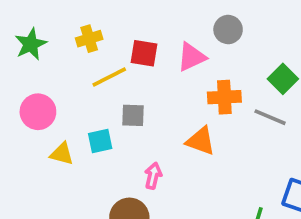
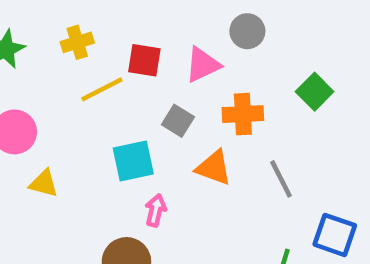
gray square: (133, 115) -> (178, 121), moved, turned 30
gray line: (270, 117) -> (281, 179), moved, turned 40
cyan square: (100, 141) -> (133, 161), moved, size x1.4

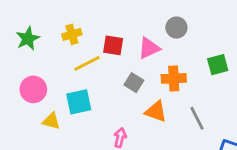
green square: (315, 92) -> (218, 65), turned 30
cyan square: (133, 161) -> (79, 102), moved

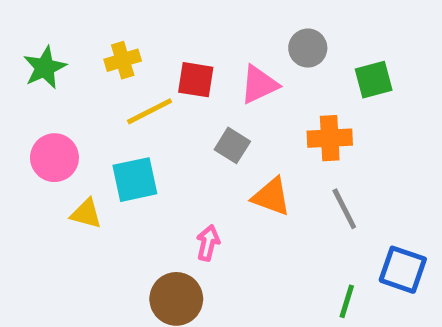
green square: (218, 65) -> (374, 80), moved
orange cross: (174, 78) -> (330, 138), moved

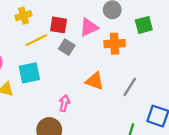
orange cross: (330, 138) -> (115, 44), moved
gray square: (232, 145) -> (67, 47), moved
gray line: (344, 209) -> (130, 87), turned 60

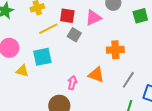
orange cross: (115, 44) -> (115, 50), moved
orange triangle: (95, 81) -> (96, 75), moved
gray line: (130, 87) -> (128, 80), moved

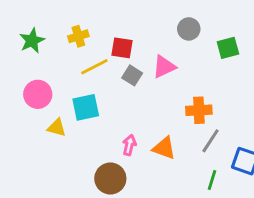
pink triangle: (93, 18) -> (164, 67), moved
orange cross: (115, 50) -> (199, 110), moved
orange triangle: (96, 75) -> (164, 148), moved

